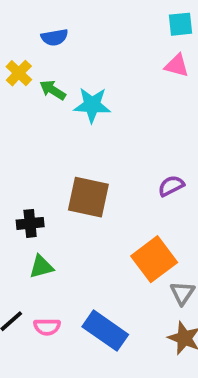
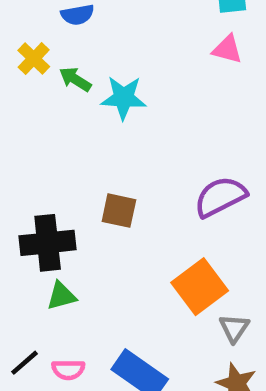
purple semicircle: (171, 186) -> (220, 197), size x1.6
brown square: (88, 197) -> (119, 211), size x0.7
black cross: (30, 223) -> (48, 243), size x1.6

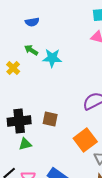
yellow cross: (34, 59) -> (13, 68), moved
brown square: (119, 211) -> (50, 119), moved

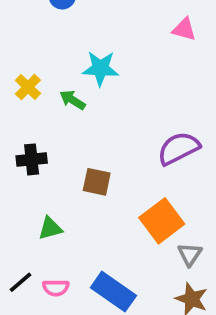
green arrow: (31, 50) -> (73, 100), moved
black cross: (19, 121) -> (32, 159), moved, size x0.7

